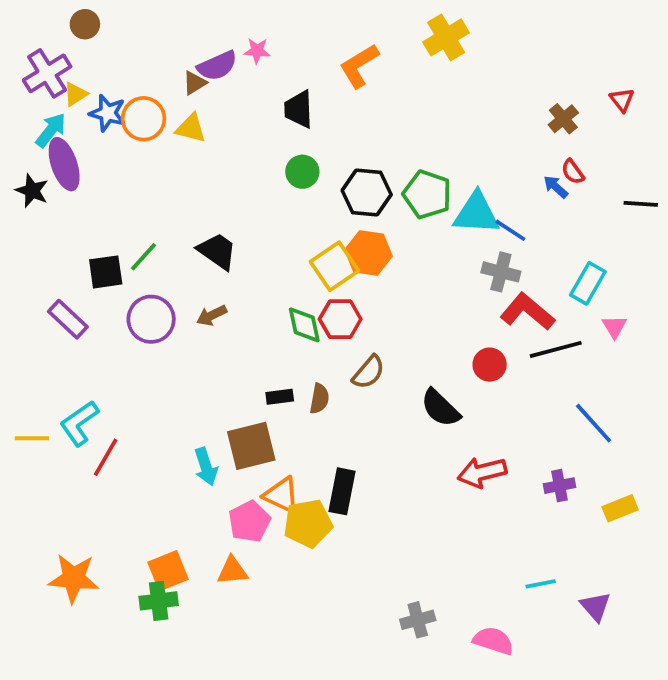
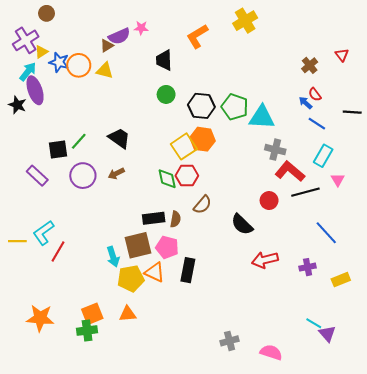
blue line: (510, 230) -> (317, 124), moved
black rectangle: (280, 397) -> (154, 218), size x1.5
pink pentagon: (249, 522) -> (167, 247), moved, turned -30
yellow pentagon: (308, 523) -> (131, 279), moved
cyan line: (541, 584) -> (314, 323), moved, turned 42

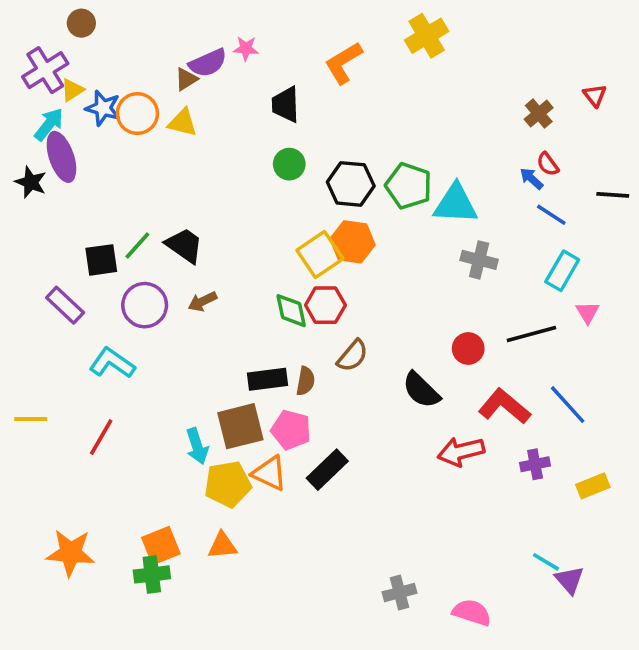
black trapezoid: (119, 138) -> (184, 245), moved
red L-shape: (290, 171) -> (504, 406), moved
cyan L-shape: (43, 233) -> (112, 363), moved, turned 70
black rectangle: (188, 270) -> (327, 470), turned 35

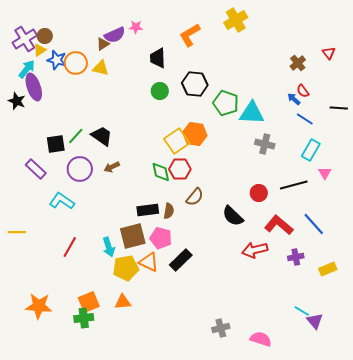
brown circle: (81, 23) -> (45, 36), moved
black hexagon: (351, 184) -> (195, 84), moved
red line: (101, 437) -> (70, 247), moved

